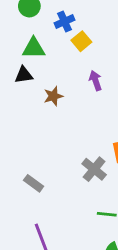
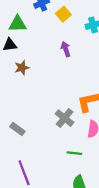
yellow square: (81, 41) -> (63, 14), moved
brown star: (53, 96) -> (22, 68), moved

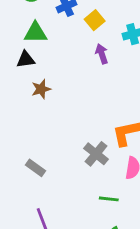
purple arrow: (66, 49) -> (102, 54), moved

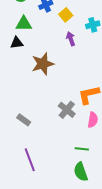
brown star: (41, 89) -> (43, 64), moved, size x1.6
green line: (109, 199) -> (82, 149), moved

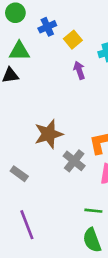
brown star: (43, 64) -> (49, 134), moved

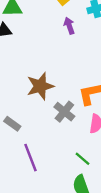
green line: (93, 211) -> (83, 159), turned 35
purple line: (27, 225) -> (31, 158), moved

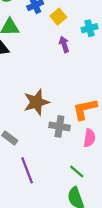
gray cross: (64, 112) -> (59, 126), turned -30

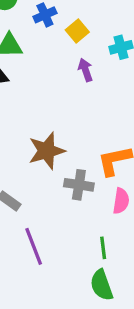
green line: (77, 171) -> (103, 248), turned 42

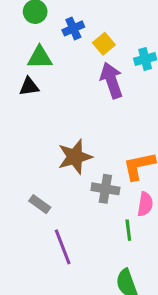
purple arrow: (85, 70) -> (112, 80), size x1.6
green line: (103, 248) -> (128, 230), moved

